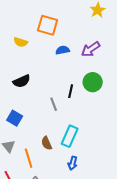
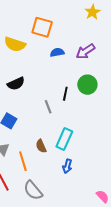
yellow semicircle: (21, 42) -> (15, 44), size x1.5

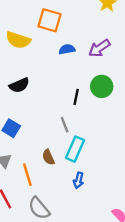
gray line: (48, 107) -> (65, 125), moved

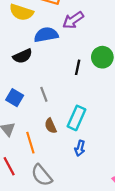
purple arrow: (99, 48) -> (73, 20), moved
blue semicircle: (67, 49) -> (46, 35), moved, size x1.5
gray line: (65, 125) -> (44, 94), moved

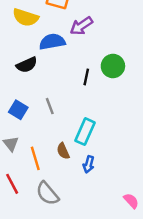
brown semicircle: (51, 126) -> (63, 151), moved

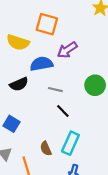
black line: (86, 77) -> (63, 111), moved, turned -56
gray line: (50, 106) -> (55, 90), moved, turned -56
brown semicircle: (63, 151) -> (46, 149), moved

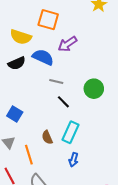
blue semicircle: (41, 64) -> (43, 57), turned 35
black semicircle: (19, 84) -> (17, 63), moved
green circle: (95, 85) -> (94, 89), moved

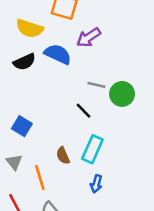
gray line: (56, 82) -> (96, 85), moved

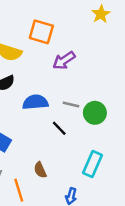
blue semicircle: (58, 54) -> (35, 102), moved, turned -30
cyan rectangle: (92, 149) -> (92, 164), moved

